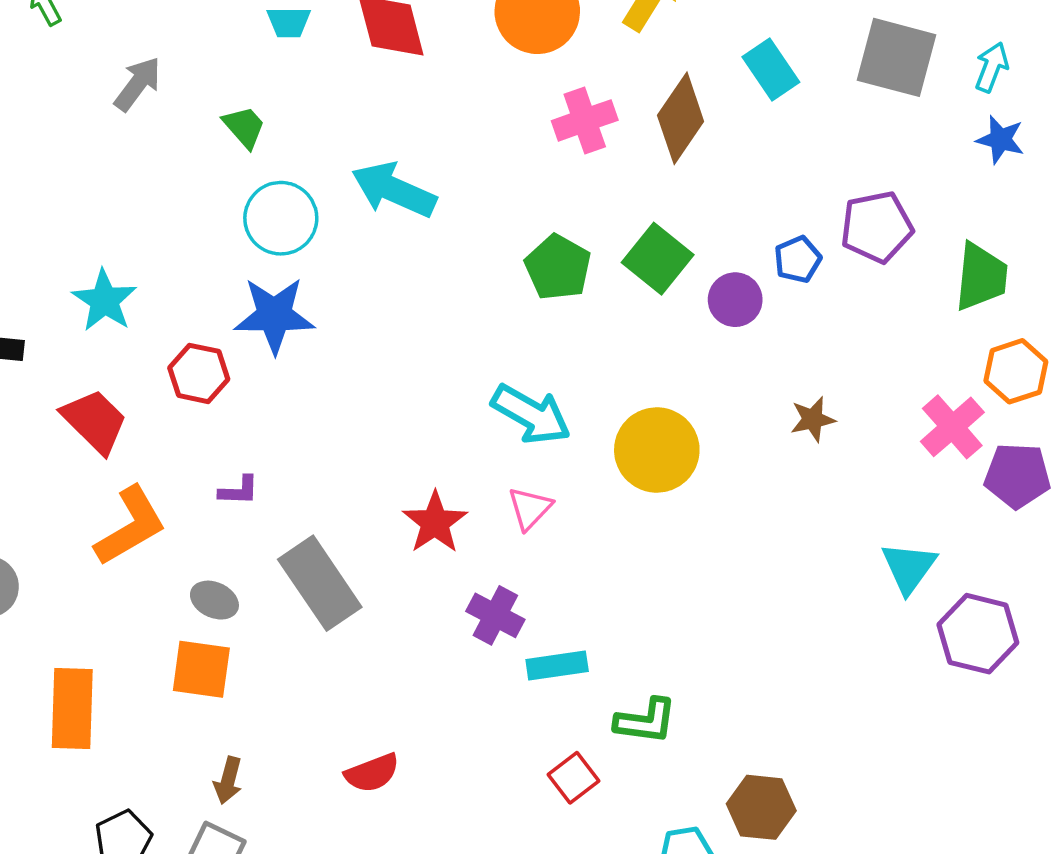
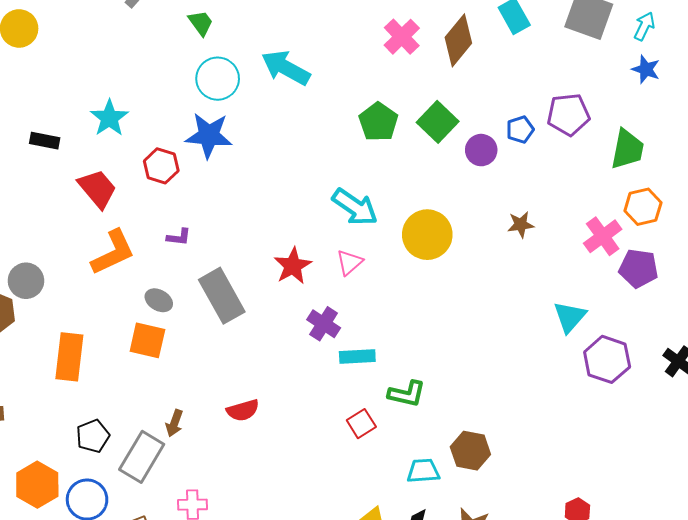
pink cross: (585, 120) -> (402, 37), turned -30
brown arrow: (228, 780) -> (174, 423), moved

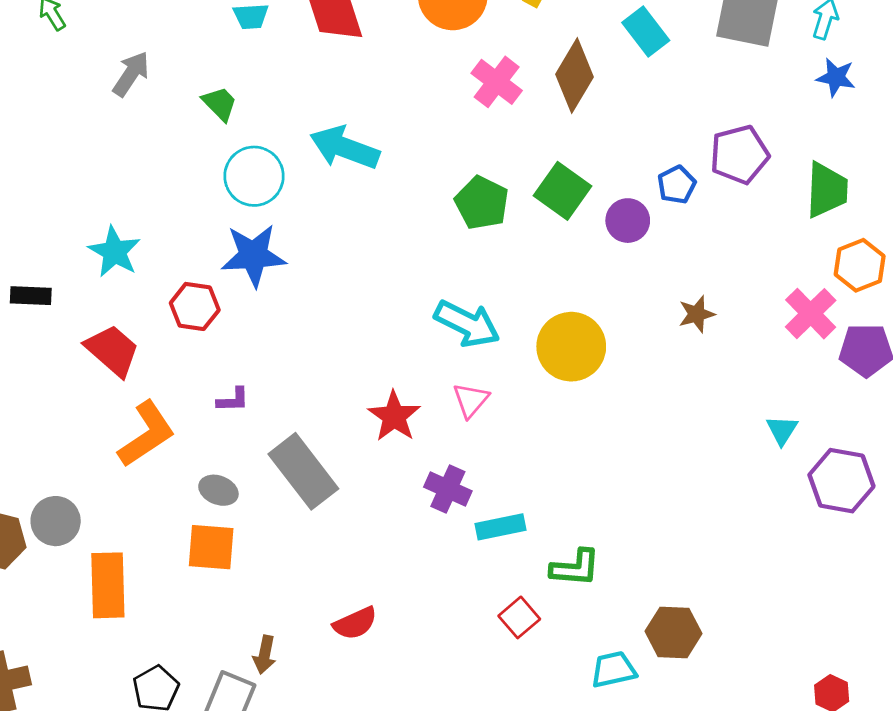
gray circle: (26, 281) -> (56, 521), moved
cyan triangle: (570, 317) -> (782, 430), size x0.7

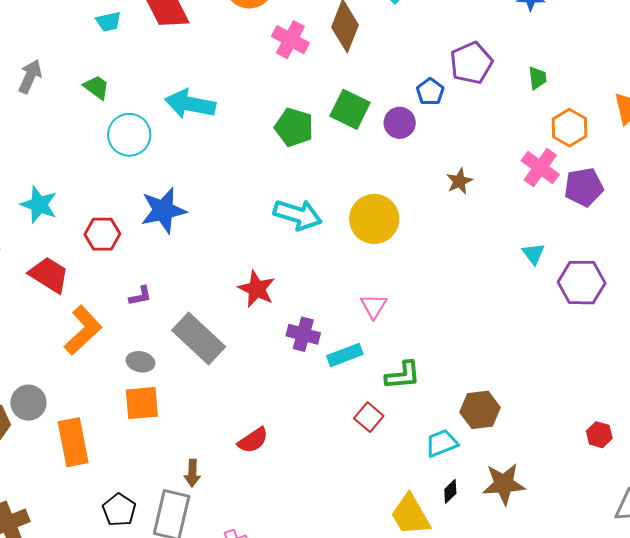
green trapezoid: (827, 190) -> (537, 78), size x0.6
blue star: (253, 255) -> (163, 210), moved
pink triangle: (471, 400) -> (374, 306), moved

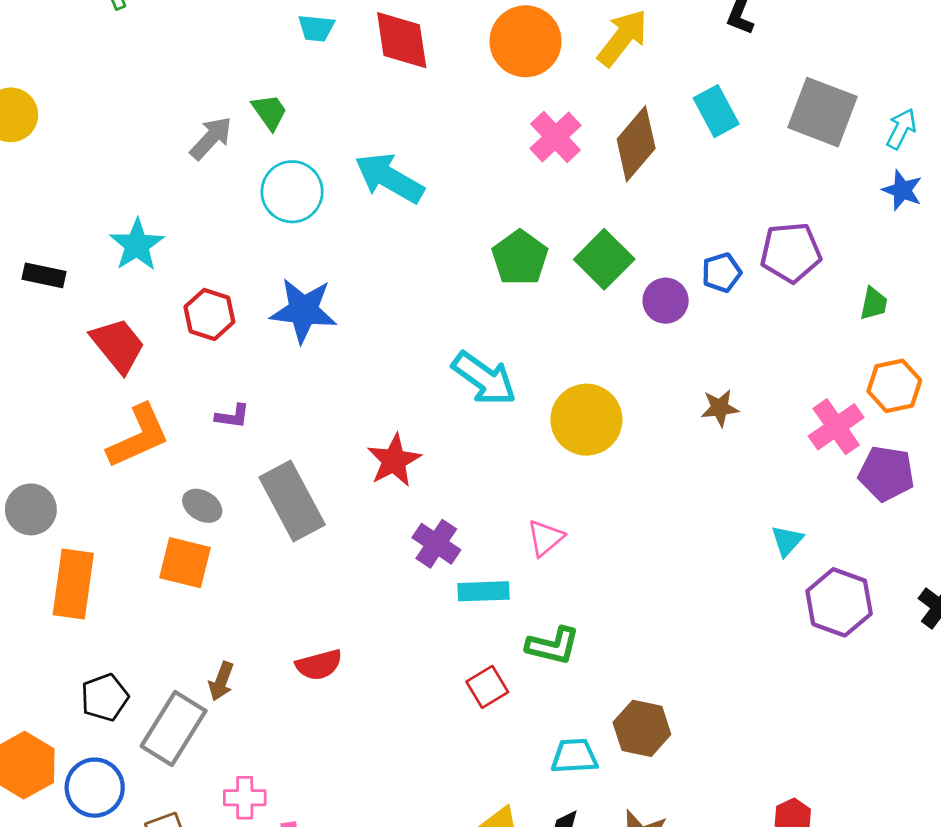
gray arrow: (30, 76) -> (211, 138), moved

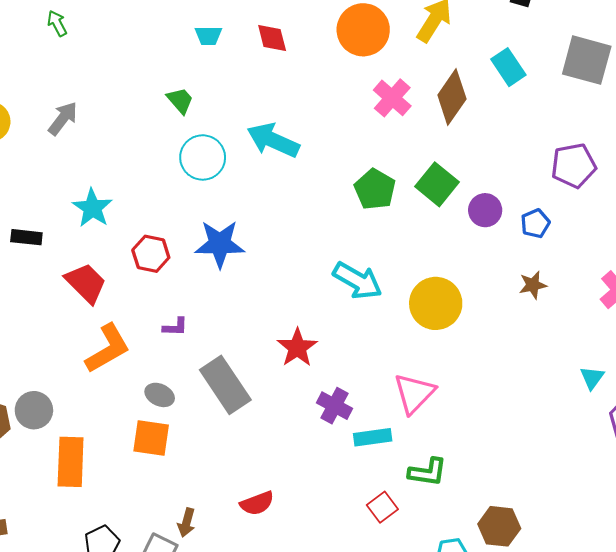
red diamond: (402, 40) -> (272, 38), size x0.7
gray arrow: (211, 138) -> (63, 118), moved
blue pentagon: (722, 272) -> (535, 223), moved
pink triangle: (545, 538) -> (414, 393), size x1.5

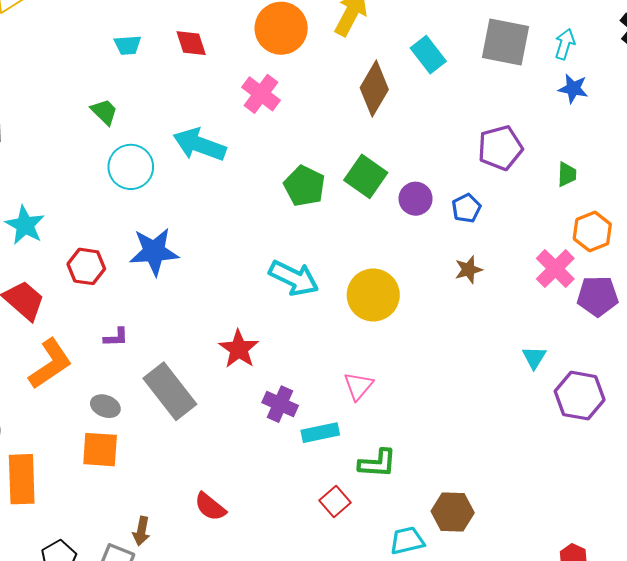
pink cross: (392, 98) -> (261, 94), moved
pink triangle: (414, 393) -> (358, 386), size x0.7
red semicircle: (257, 503) -> (210, 507), turned 64

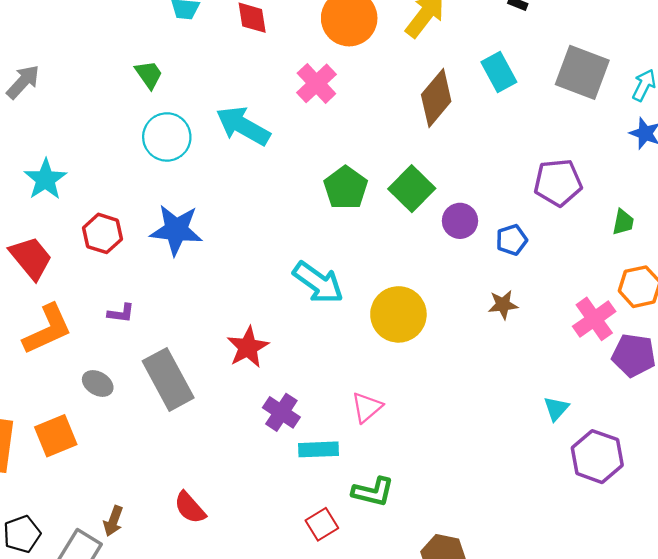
orange square: (100, 450) -> (56, 436), moved, turned -36

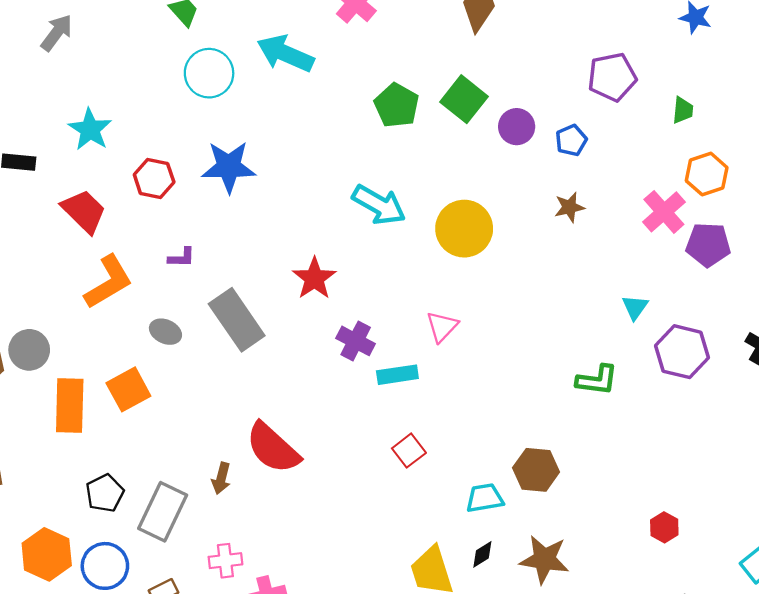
green L-shape: (373, 492) -> (597, 380), moved
red semicircle: (190, 508) -> (273, 448), size x1.6
brown arrow: (113, 521) -> (221, 478), moved

